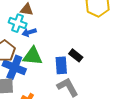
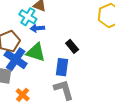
black rectangle: (76, 55) -> (72, 46), moved

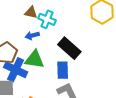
cyan cross: (28, 17) -> (47, 19), moved
black rectangle: (72, 46) -> (69, 48), size x1.6

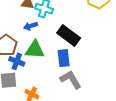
blue cross: (16, 70) -> (17, 61), size x0.7

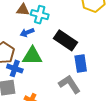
blue rectangle: (64, 58) -> (81, 63), moved

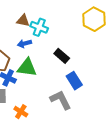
black rectangle: (65, 40) -> (62, 56), size x0.7
blue rectangle: (81, 63) -> (74, 81), turned -30

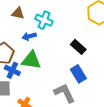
brown triangle: (23, 21) -> (18, 13), moved
black rectangle: (62, 56) -> (78, 47), moved

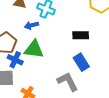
black rectangle: (78, 47) -> (81, 35), turned -42

